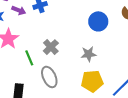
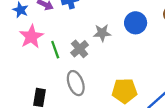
gray star: (89, 54) -> (102, 33), moved
green line: (29, 58) -> (55, 50), moved

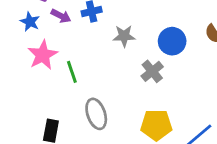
gray star: (102, 33) -> (124, 36), moved
gray cross: (80, 49) -> (152, 71), moved

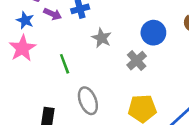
gray star: (124, 36) -> (102, 38), moved, turned 30
pink star: (43, 55) -> (22, 48), moved

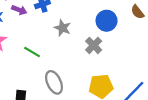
green line: (65, 64) -> (32, 52), turned -35

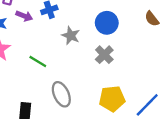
blue circle: (107, 21) -> (107, 23), moved

